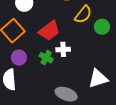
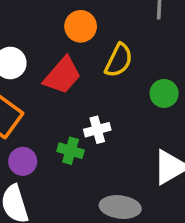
green circle: (102, 27) -> (164, 93), moved
red trapezoid: (49, 31) -> (62, 75), moved

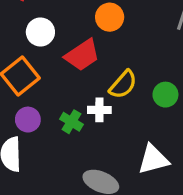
yellow semicircle: (119, 60) -> (123, 84), moved

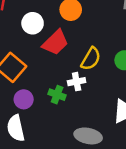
white circle: (40, 32) -> (33, 23), moved

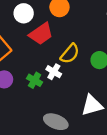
white cross: (77, 82) -> (54, 72), turned 32

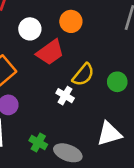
green cross: (35, 80) -> (38, 142), moved

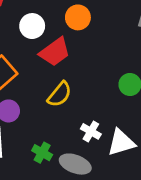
yellow semicircle: (83, 75) -> (60, 94), moved
white cross: (65, 96) -> (91, 131), moved

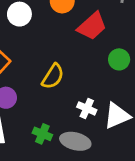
red trapezoid: (55, 52) -> (92, 26), moved

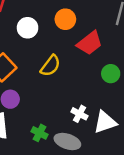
yellow semicircle: (53, 76) -> (50, 66), moved

